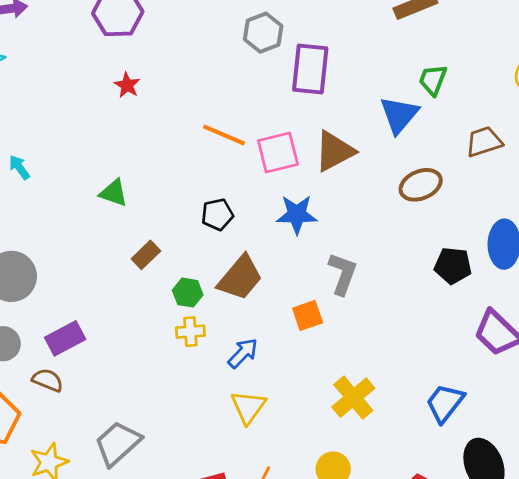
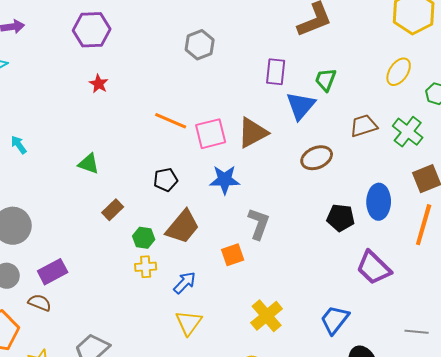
purple rectangle: (310, 69) -> (276, 72), moved, size x0.7

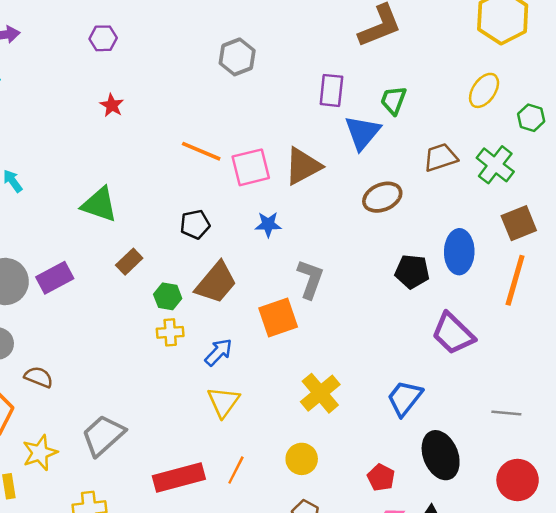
purple hexagon: (92, 30) -> (103, 38), size x0.6
green triangle: (89, 164) -> (99, 205), size x1.4
blue star: (225, 180) -> (268, 224), size x0.7
orange square: (233, 255) -> (278, 317), size x1.4
purple rectangle: (53, 272) -> (55, 278), moved

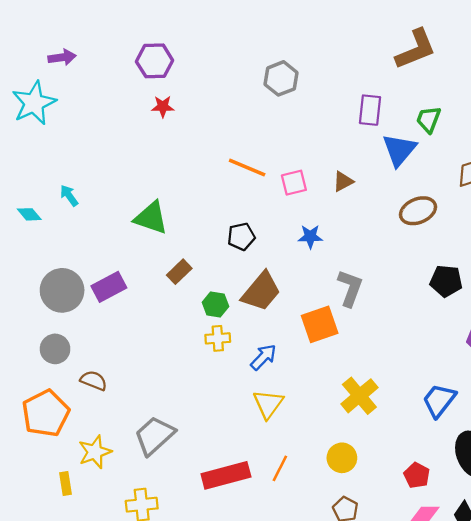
purple hexagon: (103, 38) -> (155, 61), size x1.4
red star: (112, 105) -> (163, 107), moved, turned -30
brown triangle: (303, 166) -> (343, 181), size x0.6
pink square: (251, 167) -> (294, 183), size x0.7

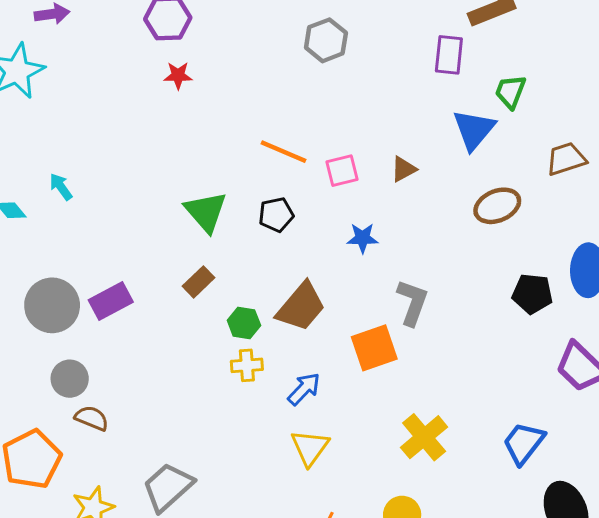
purple rectangle: (370, 110) -> (449, 55), moved
green triangle: (151, 218) -> (206, 212), moved, turned 30
black pentagon: (241, 237) -> (276, 215), moved
gray circle: (55, 349) -> (70, 379), moved

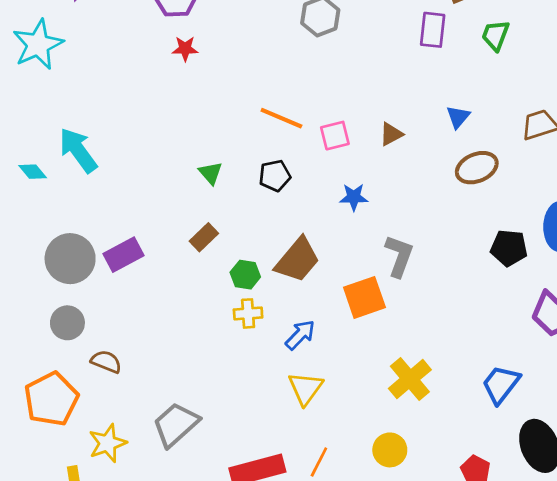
green trapezoid: (510, 92) -> (496, 35), moved
blue triangle: (474, 130) -> (458, 117), moved, size x0.6
cyan arrow: (61, 187) -> (78, 150), size x1.8
green triangle: (206, 212) -> (211, 173), size x0.6
gray circle: (70, 379) -> (67, 323), moved

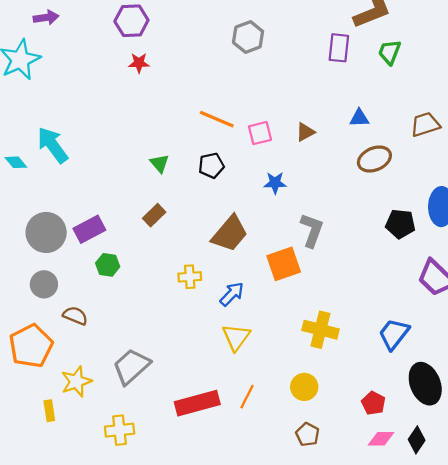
blue triangle: (458, 117) -> (359, 118), turned 48
green hexagon: (245, 275) -> (108, 265), moved
yellow cross: (410, 379) -> (320, 330), turned -36

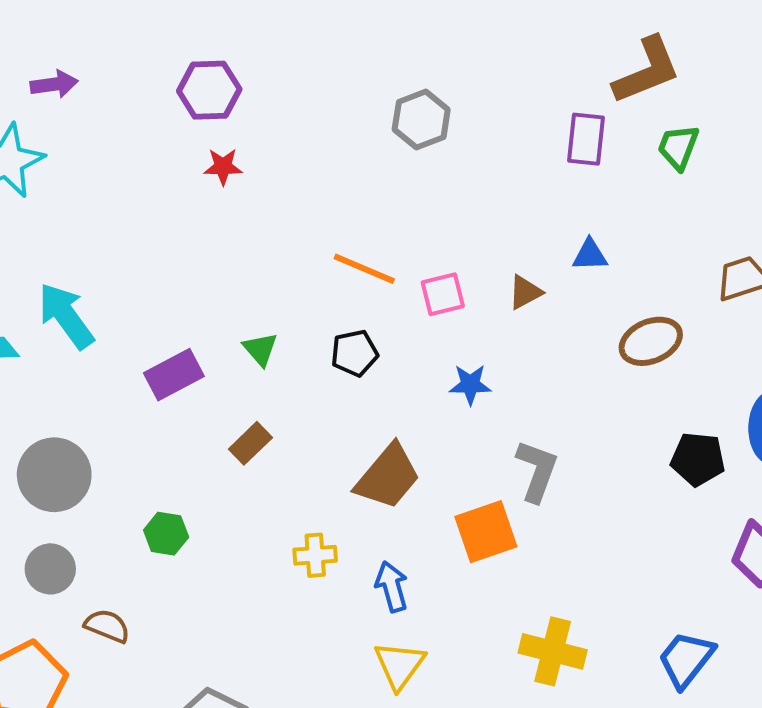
blue triangle: (359, 118) -> (590, 255), moved
purple rectangle: (89, 229) -> (174, 375), moved
blue arrow: (232, 294) -> (392, 587), turned -60

